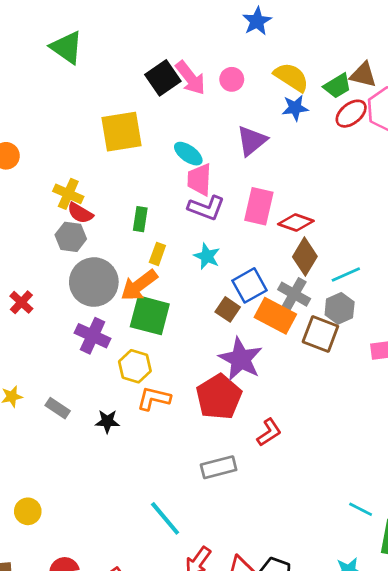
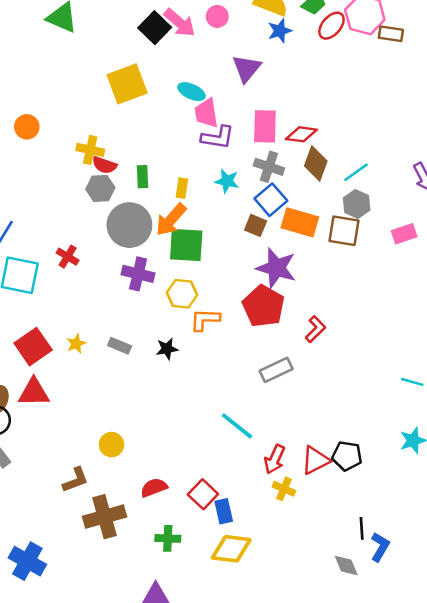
green rectangle: (140, 219) -> (143, 177), moved
gray cross: (294, 294) -> (269, 167), moved

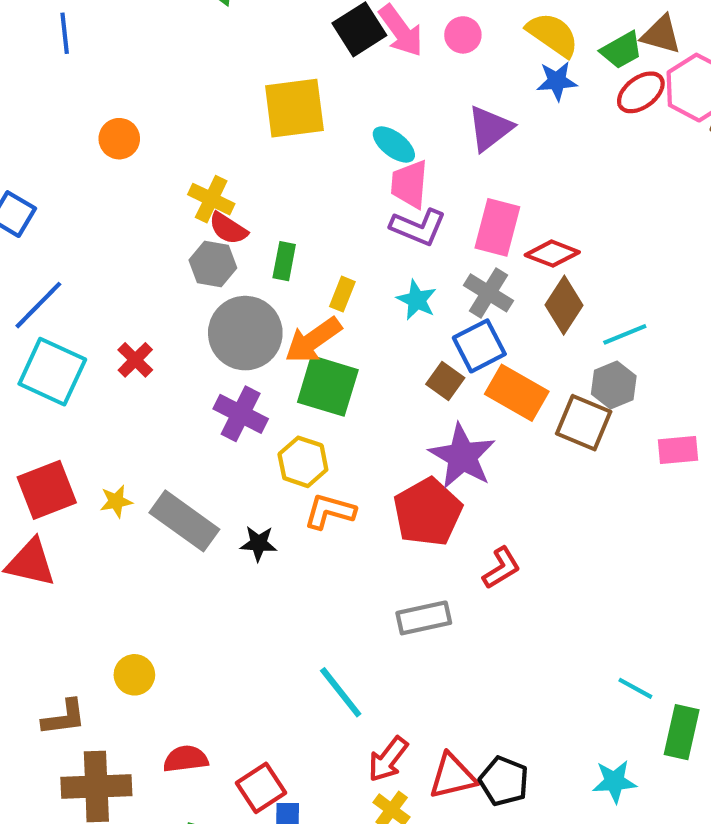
gray rectangle: (120, 346) -> (184, 521), size x1.8

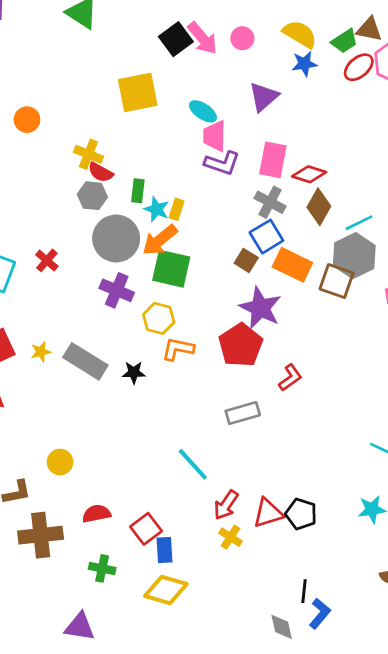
cyan star: (417, 300) -> (157, 209), moved
gray hexagon: (614, 385) -> (354, 256), size x1.5

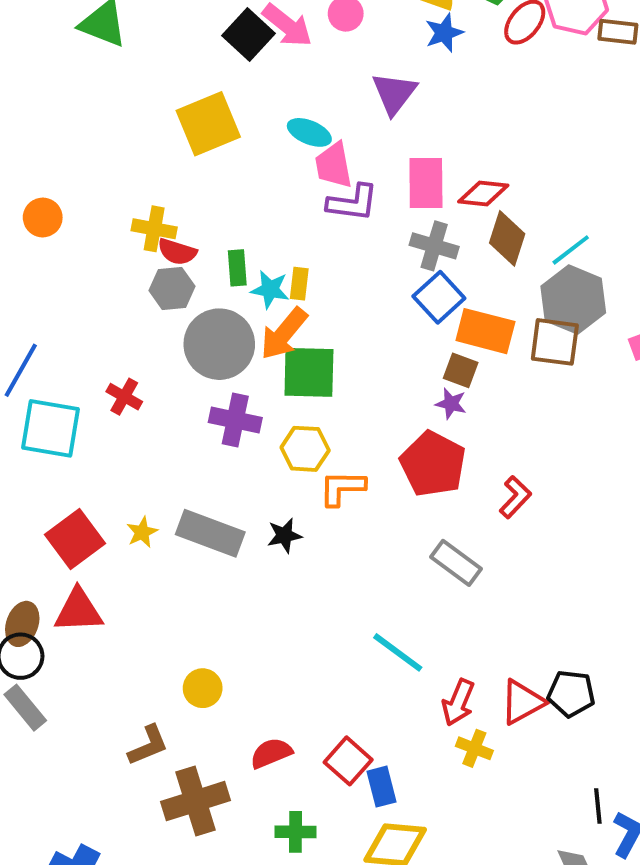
orange circle: (27, 120) -> (43, 217), moved
brown square: (246, 260) -> (461, 370), moved
purple star: (260, 308) -> (451, 404), size x0.5
gray rectangle: (243, 413) -> (456, 563), turned 64

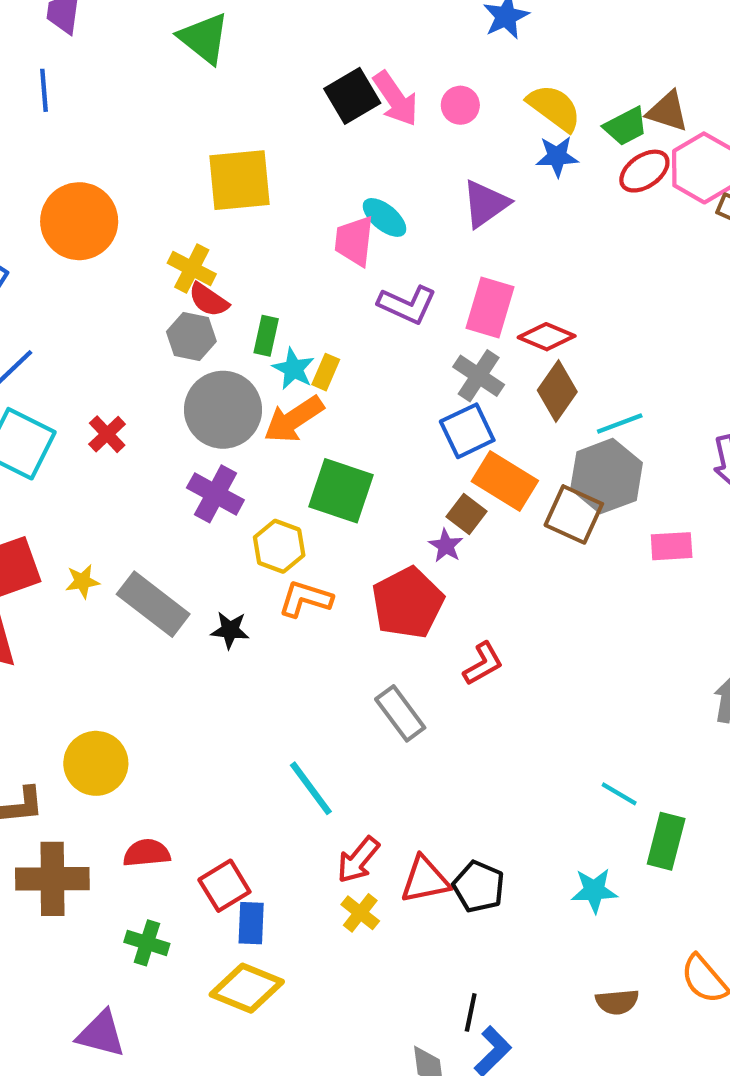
yellow square: (208, 124) -> (240, 180), moved
pink trapezoid: (334, 165) -> (354, 241), moved
orange circle: (43, 217) -> (79, 221), size x1.8
green square: (309, 372) -> (341, 491), moved
yellow circle: (203, 688) -> (96, 763), size x1.5

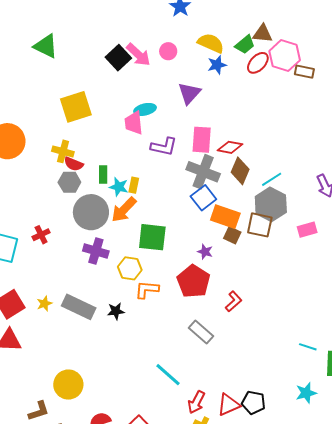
cyan ellipse: (385, 217) -> (145, 109), turned -40
gray cross: (479, 376) -> (203, 172), size x1.4
red cross: (107, 434) -> (41, 235), turned 30
brown square: (466, 514) -> (232, 235), moved

